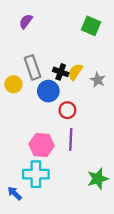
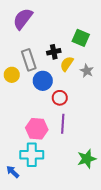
purple semicircle: (26, 21) -> (23, 19), size x1.6
green square: (91, 26) -> (81, 38), moved
black cross: (61, 72) -> (54, 52), moved, turned -32

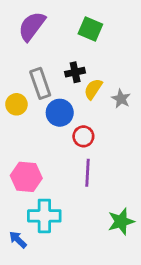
green square: (81, 38) -> (90, 29), moved
pink hexagon: (37, 129) -> (26, 177), moved

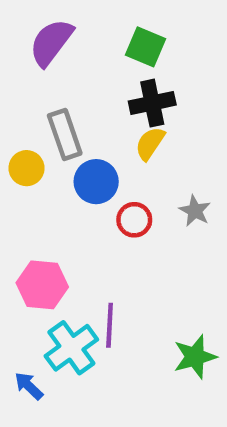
black cross: (75, 72) -> (152, 103), moved, size x1.4
gray star: (121, 99) -> (195, 211), moved
purple line: (88, 173) -> (110, 325), moved
cyan cross: (44, 216) -> (71, 348), turned -36

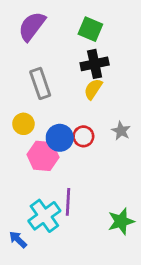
yellow circle: (27, 168) -> (23, 124), moved
blue circle: (96, 182) -> (60, 138), moved
pink hexagon: (42, 285) -> (43, 156), moved

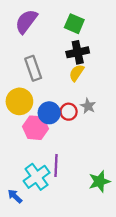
yellow circle: (23, 124) -> (19, 101), size x1.5
gray star: (121, 131) -> (88, 106), moved

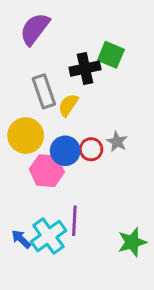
green square: (74, 24) -> (111, 55), moved
black cross: (78, 52) -> (85, 69), moved
yellow semicircle: (77, 73) -> (68, 105), moved
blue arrow: (15, 196) -> (21, 239), moved

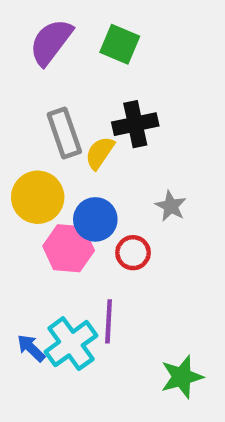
green square: (111, 55) -> (120, 44), moved
black cross: (85, 69) -> (135, 124), moved
red circle: (91, 149) -> (133, 253), moved
green star: (132, 242) -> (182, 377), moved

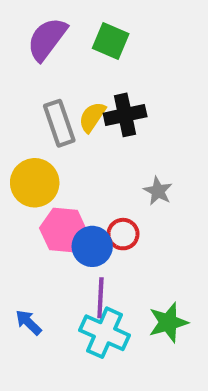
yellow semicircle: (100, 153) -> (92, 117), moved
blue circle: (95, 219) -> (92, 246), moved
cyan cross: (71, 344) -> (105, 333), moved, turned -30
green star: (182, 377) -> (168, 322), moved

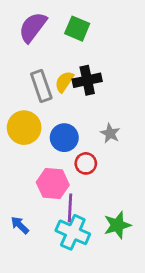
pink hexagon: (63, 230) -> (53, 184), moved
blue circle: (92, 246) -> (64, 138), moved

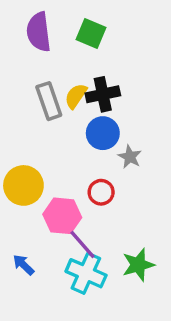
purple semicircle: (33, 27) -> (39, 32), turned -44
yellow circle: (24, 128) -> (23, 185), moved
blue circle: (64, 138) -> (103, 133), moved
purple line: (70, 208) -> (83, 245), turned -44

